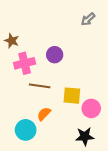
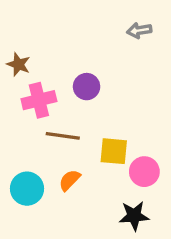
gray arrow: (88, 19) -> (139, 30), turned 32
cyan circle: (26, 130) -> (27, 189), moved

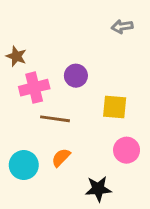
yellow square: (114, 151) -> (115, 107), moved
black star: (134, 216) -> (98, 189), moved

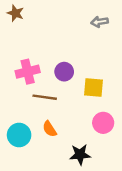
brown star: (16, 56) -> (15, 13), moved
purple circle: (76, 76) -> (64, 72), moved
orange semicircle: (61, 158) -> (50, 129), turned -77

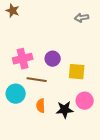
orange semicircle: (50, 129) -> (41, 106), turned 32
cyan circle: (19, 135) -> (16, 94), moved
black star: (80, 155) -> (65, 110), moved

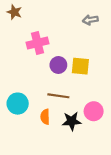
pink cross: (23, 59) -> (37, 43), moved
yellow square: (77, 72) -> (80, 66), moved
brown line: (37, 80) -> (58, 96), moved

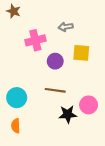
gray arrow: (90, 20) -> (66, 27), moved
yellow square: (80, 66) -> (81, 53), moved
orange semicircle: (45, 117) -> (16, 126), moved

